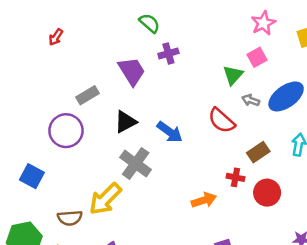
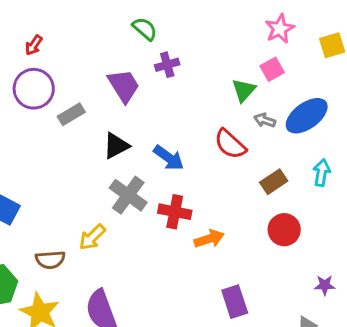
purple circle: (66, 131) -> (34, 89), moved
red cross: (235, 177) -> (175, 212), moved, size x1.5
yellow arrow: (105, 199) -> (92, 237), size x0.7

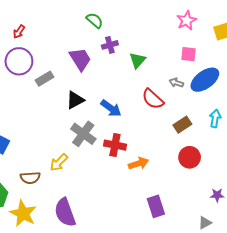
pink square: (272, 69) -> (189, 54), moved, turned 35
green triangle: (244, 90) -> (137, 60), moved

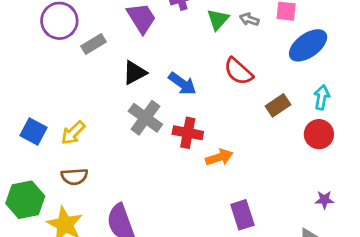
gray arrow: (176, 83) -> (249, 19), moved
red circle: (190, 157) -> (319, 134), moved
yellow arrow: (59, 162) -> (73, 133), moved

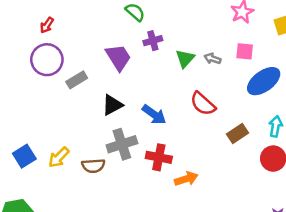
gray cross: (145, 118) -> (122, 144), turned 36
blue square: (33, 131) -> (24, 156), turned 30
brown semicircle: (74, 177) -> (93, 166), moved

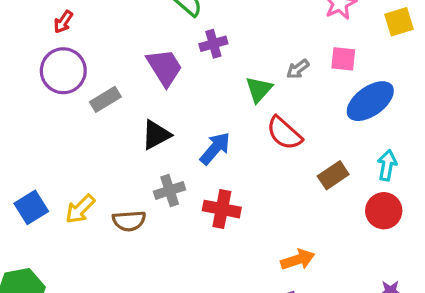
green triangle: (185, 58) -> (259, 89), moved
gray arrow: (212, 58) -> (298, 69), turned -56
blue arrow: (154, 114) -> (215, 148), turned -85
gray cross: (122, 144) -> (170, 190), size x0.7
orange arrow: (186, 179) -> (298, 260), moved

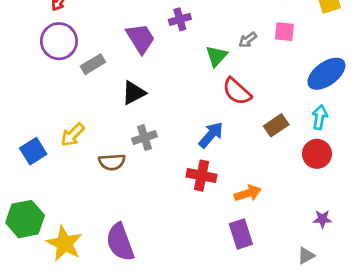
blue ellipse: (370, 101) -> (326, 74), moved
blue arrow: (215, 148) -> (211, 135), moved
yellow arrow: (80, 209) -> (73, 135), moved
red cross: (222, 209) -> (202, 176), moved

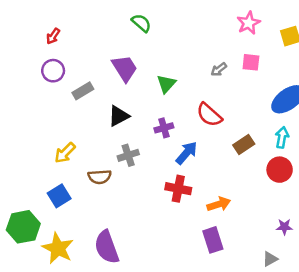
purple cross: (180, 19) -> (164, 128), moved
purple circle: (59, 41) -> (53, 71), size x0.7
green triangle: (216, 56) -> (166, 84), moved
blue square: (33, 151) -> (59, 196), moved

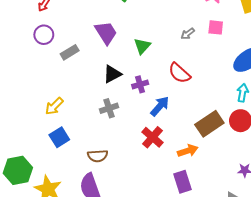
black triangle: (119, 116) -> (112, 74), moved
brown rectangle: (244, 145) -> (209, 124), moved, size x1.5
brown semicircle: (100, 177) -> (98, 156), moved
red cross: (178, 189) -> (153, 137), turned 30
blue square: (59, 196) -> (59, 137), moved

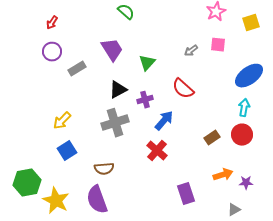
gray cross: (109, 108) -> (115, 123), size x1.5
brown rectangle: (209, 124) -> (212, 138), size x0.6
orange arrow: (188, 151) -> (223, 175), moved

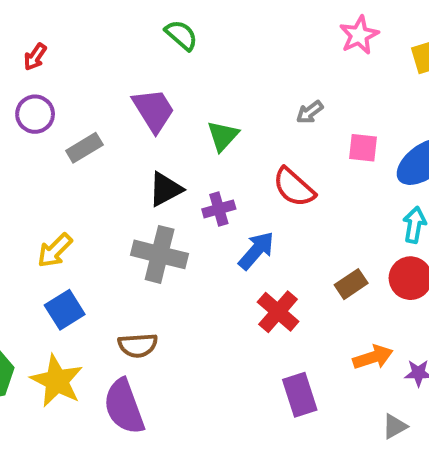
pink square: (218, 45) -> (363, 148), moved
gray cross: (115, 123) -> (160, 254), turned 32
red cross: (157, 151) -> (278, 312), moved
yellow star: (56, 201) -> (57, 381), moved

